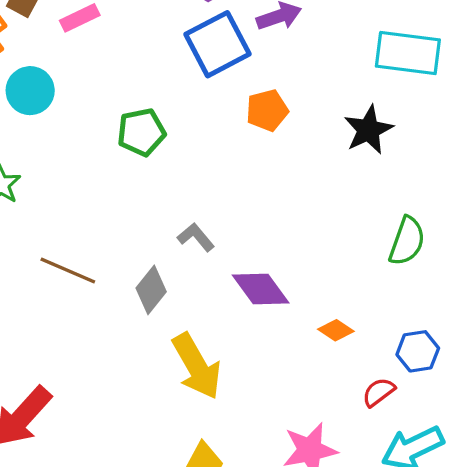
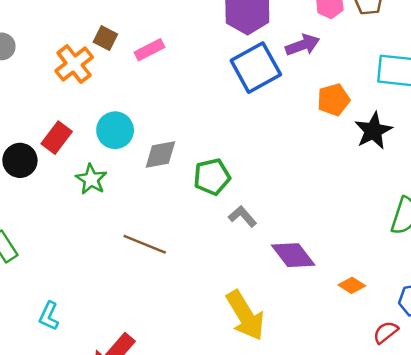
cyan circle: (30, 91) -> (115, 130), moved
orange pentagon: (267, 110) -> (334, 100), moved
green pentagon: (141, 132) -> (212, 177), moved
gray diamond: (151, 290) -> (160, 154), moved, turned 42

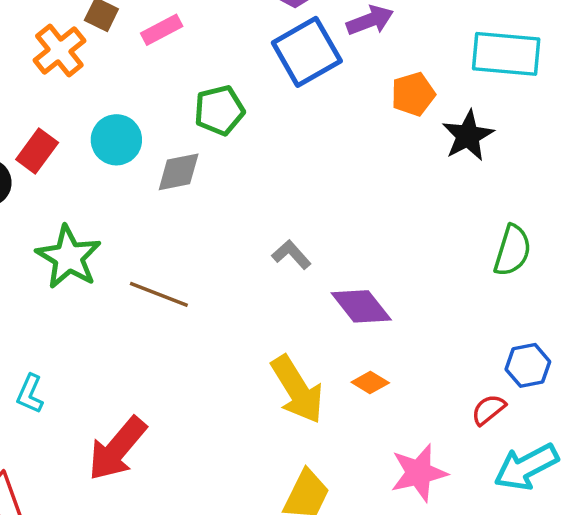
green pentagon: (212, 177) -> (219, 110), moved
green star: (91, 179) -> (69, 257), moved, size x1.5
orange diamond: (352, 285) -> (370, 382), moved

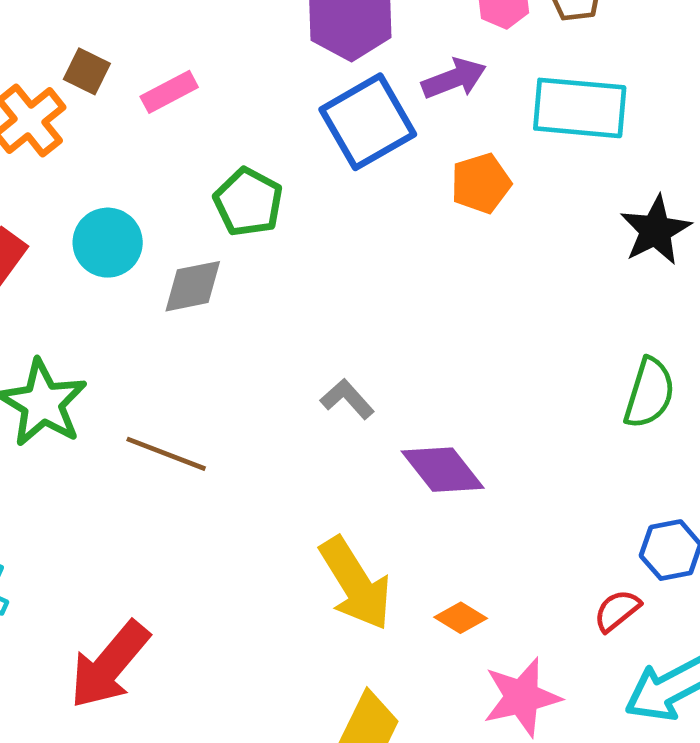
cyan rectangle: (506, 54) -> (580, 108), moved
orange pentagon: (413, 94) -> (481, 183), moved
green pentagon: (219, 110) -> (248, 202), turned -30
black star: (468, 136) -> (656, 230), moved
orange diamond: (370, 382) -> (461, 618), moved

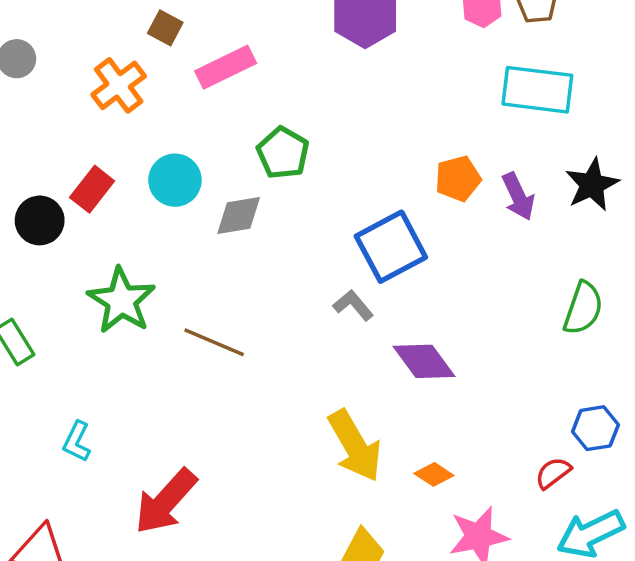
brown square: (87, 71) -> (165, 28), moved
purple arrow: (454, 79) -> (518, 196), moved, turned 84
pink rectangle: (169, 92) -> (226, 67), size x1.4
blue square: (368, 122) -> (391, 247), moved
orange pentagon: (481, 183) -> (458, 179), moved

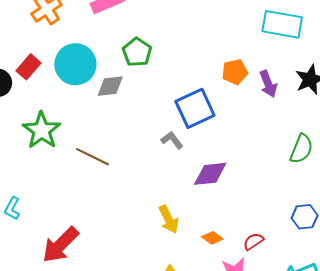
cyan circle: (175, 180) -> (75, 64), size x1.4
purple diamond: (424, 361) -> (210, 174), turned -63
yellow arrow: (355, 446) -> (169, 219), size x0.7
red semicircle: (553, 473) -> (253, 241), moved

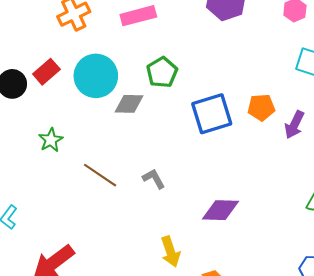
purple arrow: (268, 84) -> (294, 125), turned 40
blue square: (195, 108) -> (212, 114), moved
green star: (42, 130) -> (51, 140), size x0.6
gray L-shape: (172, 140) -> (154, 179), moved

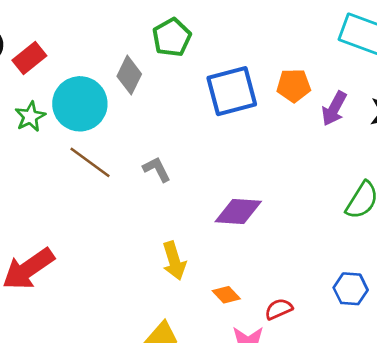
red rectangle: (46, 72) -> (29, 58), moved
cyan circle: (96, 76) -> (80, 104), moved
gray diamond: (129, 104) -> (129, 75), turned -68

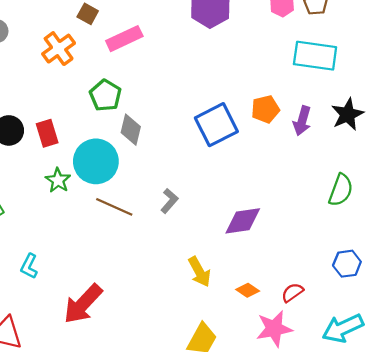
green pentagon: (172, 37) -> (105, 95), moved
red rectangle: (29, 58) -> (47, 133), turned -56
gray L-shape: (157, 169) -> (169, 201), turned 80

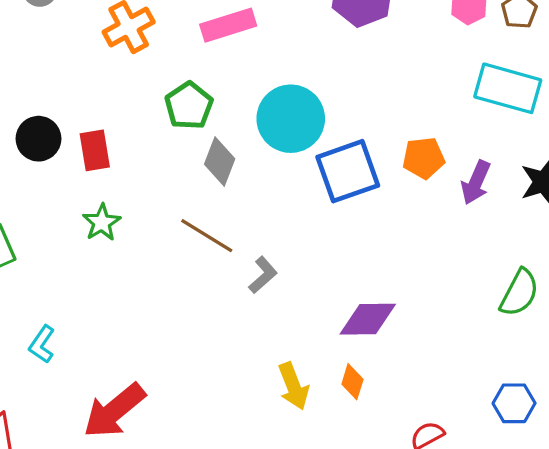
cyan circle: (96, 161) -> (291, 119), moved
brown line: (114, 207) -> (207, 236), moved
orange diamond: (248, 290) -> (352, 382), moved, turned 65

